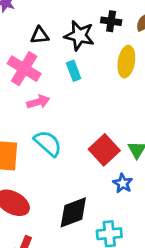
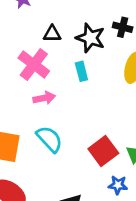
blue star: (123, 183) -> (118, 185), turned -30

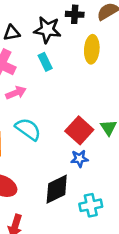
blue star: (118, 185) -> (79, 159), moved

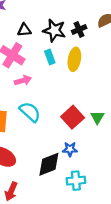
black cross: (75, 14) -> (79, 29), moved, turned -32
yellow ellipse: (92, 49) -> (74, 59), moved
blue star: (79, 159) -> (70, 149), moved

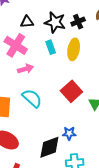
red square: (73, 117) -> (71, 91), moved

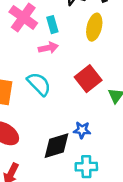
cyan rectangle: (51, 47) -> (52, 25), moved
pink arrow: (26, 69) -> (48, 48), moved

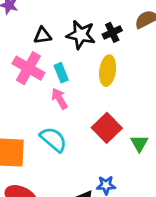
pink arrow: (48, 48) -> (59, 99), turned -102

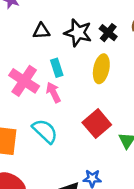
black cross: (112, 32) -> (108, 33), turned -30
pink cross: (28, 68) -> (24, 81), moved

